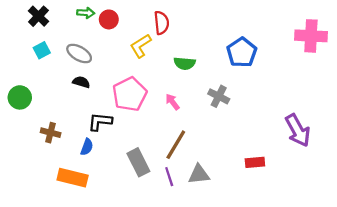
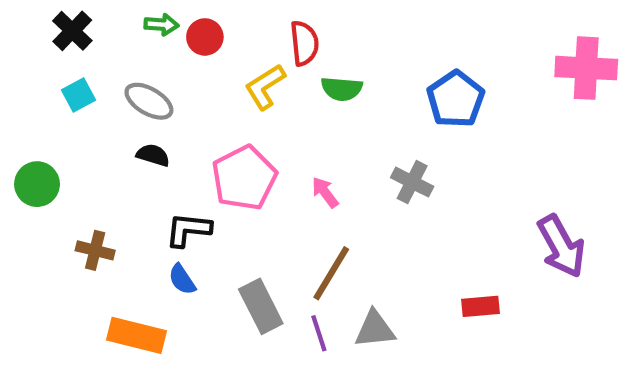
green semicircle: (185, 63) -> (342, 89), moved
blue semicircle: (87, 147) -> (182, 279), moved, turned 126

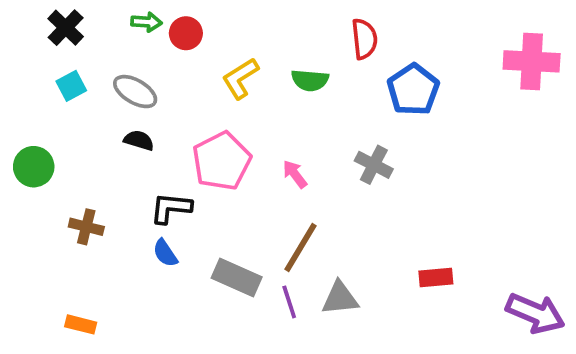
red semicircle: (304, 43) -> (364, 39), moved
purple arrow: (561, 246) -> (535, 313), moved, turned -38
gray rectangle: (261, 306) -> (237, 278), turned -39
orange rectangle: (136, 335) -> (81, 324), moved, size x0.6

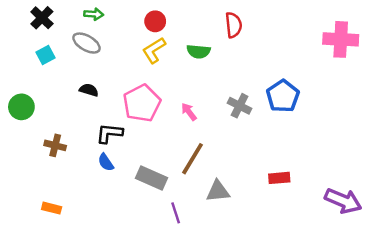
red circle: (186, 33) -> (155, 21), moved
blue pentagon: (413, 90) -> (283, 96), moved
gray ellipse: (135, 92) -> (86, 43), moved
purple line: (289, 302) -> (176, 213), moved

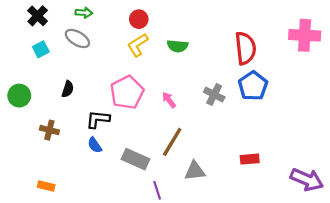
red semicircle: (233, 25) -> (245, 48), moved, size x1.4
black semicircle: (89, 90) -> (68, 89), moved, turned 91

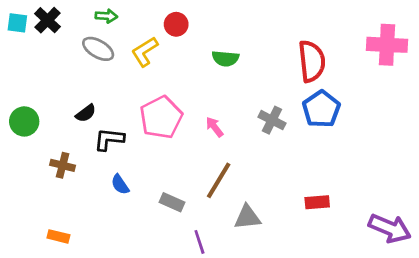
yellow L-shape: (138, 45) -> (145, 52), moved
cyan square: (41, 49) -> (17, 23), moved, turned 35
black semicircle: (68, 89) -> (86, 113), turned 35
black L-shape: (98, 119) -> (109, 139), moved
gray rectangle: (136, 159) -> (172, 202), size x0.7

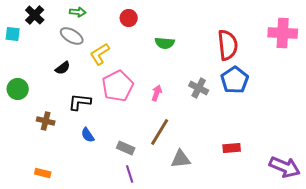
cyan square: (17, 23) -> (13, 34), moved
yellow L-shape: (145, 52) -> (100, 54), moved
black semicircle: (86, 113) -> (63, 68), moved
pink arrow: (214, 127) -> (157, 93), turned 56
purple line: (199, 242) -> (130, 174), moved

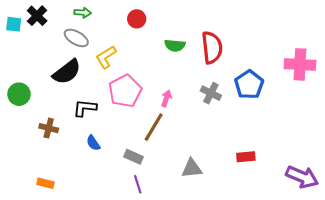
pink cross: (283, 33) -> (300, 64), moved
cyan square: (13, 34) -> (14, 24), moved
red semicircle: (228, 45) -> (212, 48), moved
black semicircle: (63, 68) -> (67, 72), size x1.8
brown line: (160, 132) -> (154, 127), moved

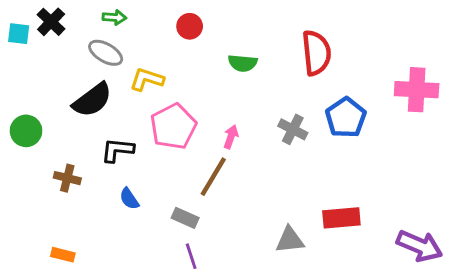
red semicircle: (212, 48) -> (316, 53), moved
yellow L-shape: (106, 57) -> (147, 79), turned 50
red rectangle: (246, 157) -> (341, 218), size x1.4
gray triangle: (192, 168) -> (290, 240), moved

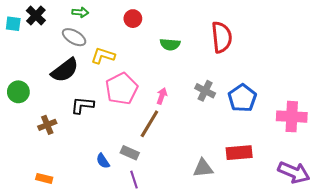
pink cross: (417, 90) -> (292, 117), moved
blue pentagon: (346, 118) -> (242, 98), moved
brown cross: (67, 178) -> (47, 125), turned -36
blue semicircle: (129, 199) -> (103, 161), moved

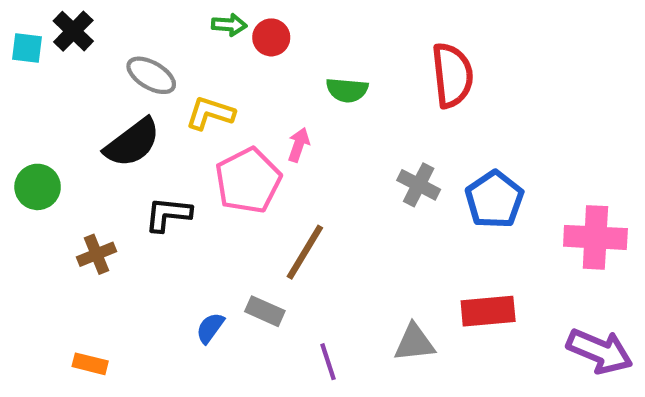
green arrow: (80, 12) -> (229, 25), moved
pink arrow: (162, 96) -> (299, 145), moved
blue semicircle: (103, 161) -> (210, 328), turned 70
purple line: (134, 180) -> (328, 362), moved

